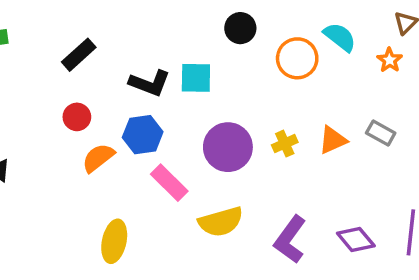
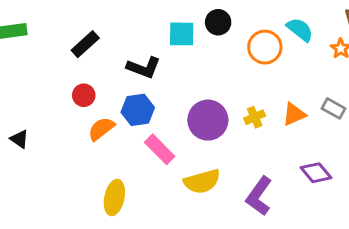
cyan square: (196, 78) -> (182, 34), moved
purple diamond: (356, 240) -> (316, 173), moved

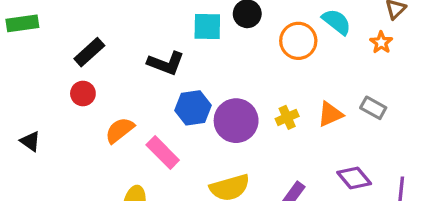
black rectangle: (85, 44) -> (89, 52), moved
red circle: (84, 95) -> (83, 93), moved
blue hexagon: (138, 110) -> (193, 108), moved
pink rectangle: (160, 149) -> (163, 153), moved

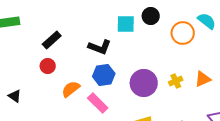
blue hexagon: (193, 108) -> (104, 75), moved

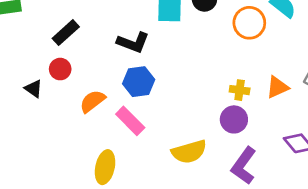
yellow cross: (176, 81) -> (240, 90), turned 32
purple circle: (144, 83) -> (234, 119), moved, size x0.7
black triangle: (15, 96) -> (34, 89), moved

